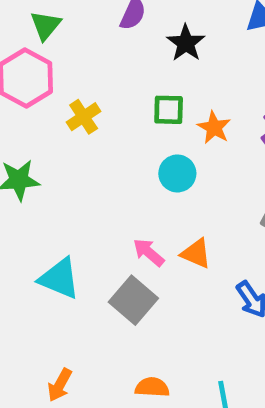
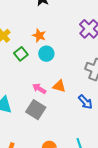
green square: (169, 110) -> (21, 54), moved, turned -32
orange star: (214, 128) -> (39, 36), moved

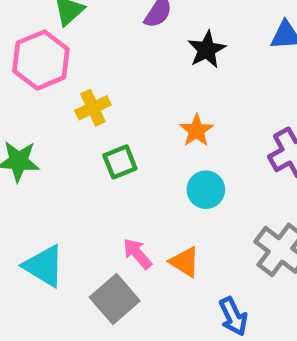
orange star: (39, 36) -> (196, 130), moved
cyan circle: (46, 54) -> (206, 190), moved

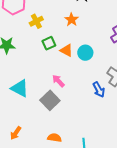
orange star: (196, 130) -> (72, 20), moved
orange triangle: (185, 262) -> (66, 50), moved
blue arrow: (233, 316) -> (99, 90), moved

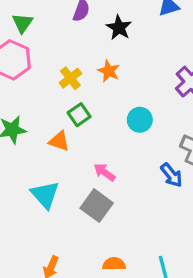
yellow cross: (36, 21) -> (70, 78), moved
orange triangle: (66, 50) -> (59, 141), moved
cyan triangle: (20, 88) -> (45, 195), turned 30

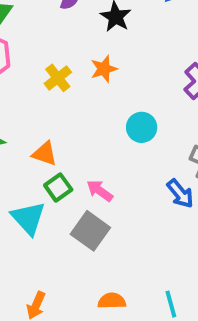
orange star: (109, 71) -> (104, 69), turned 30
green square: (79, 115) -> (58, 187), moved

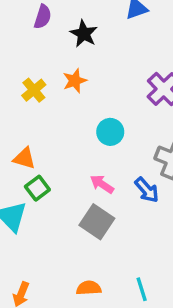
pink arrow: (100, 191) -> (102, 184), moved
gray square: (90, 231) -> (97, 222), moved

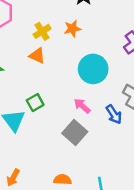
cyan circle: (110, 132) -> (93, 69), size x1.5
orange triangle: (24, 158) -> (37, 56), moved

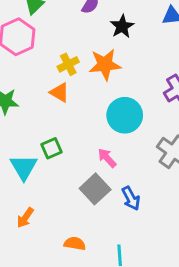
orange star: (72, 29) -> (105, 65), size x1.5
blue arrow: (114, 114) -> (131, 198), moved
orange arrow: (13, 178) -> (25, 218), moved

